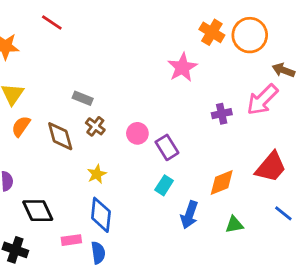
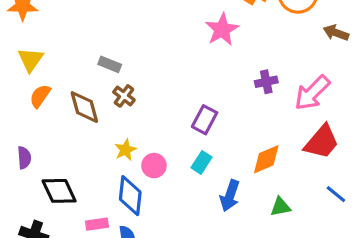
pink arrow: (262, 100) -> (312, 93), moved
pink circle: (137, 133) -> (154, 166), moved
purple rectangle: (167, 147) -> (205, 120), turned 60

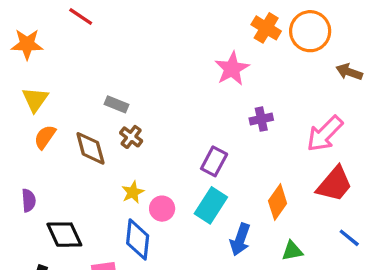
purple cross: (266, 82) -> (261, 119), moved
orange diamond: (266, 159) -> (278, 202), turned -32
cyan rectangle: (201, 162) -> (211, 205), size x1.5

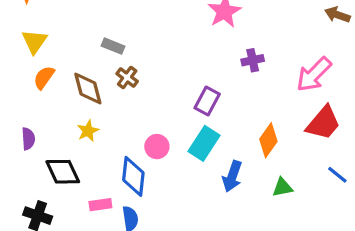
yellow star: (133, 192) -> (88, 131), moved

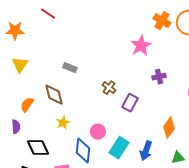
orange semicircle: (44, 77) -> (27, 105), moved
brown cross: (127, 77) -> (109, 88), moved
yellow star: (88, 131) -> (63, 123), moved
cyan rectangle: (204, 143) -> (119, 148), moved

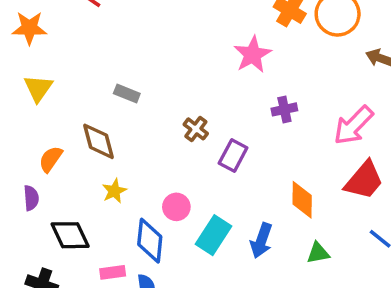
orange diamond: (169, 128) -> (302, 200), turned -35

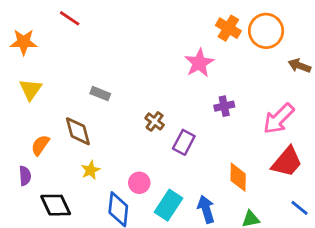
blue arrow: (261, 241) -> (206, 209), turned 144

